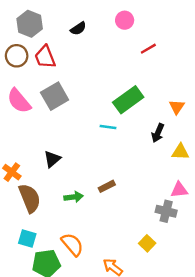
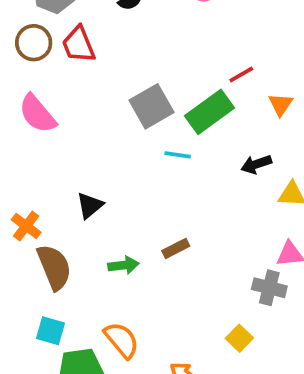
red line: (148, 49) -> (241, 74), moved
gray square: (55, 96) -> (151, 106), moved
orange triangle: (177, 107) -> (281, 104), moved
black arrow: (158, 133) -> (256, 164), turned 48

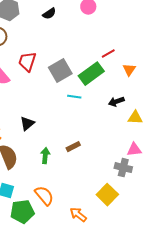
red trapezoid: (79, 45) -> (27, 62), moved, turned 40
green arrow: (123, 265) -> (45, 156), turned -77
yellow square: (239, 338) -> (107, 195), size x1.5

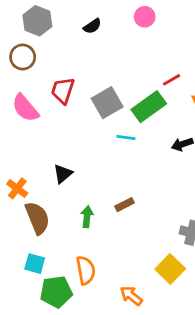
orange semicircle: (44, 196) -> (86, 270), turned 30

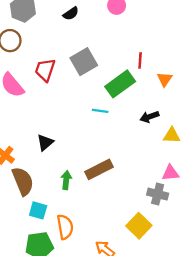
red line: (172, 80) -> (140, 60), turned -56
gray square: (107, 103) -> (84, 62), moved
brown rectangle: (125, 205) -> (99, 169), size x1.6
cyan square: (35, 264) -> (38, 210), moved

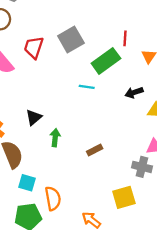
brown rectangle: (99, 169) -> (95, 150), moved, size x0.6
green arrow: (66, 180) -> (55, 138), moved
yellow square: (139, 226) -> (124, 197), turned 30

